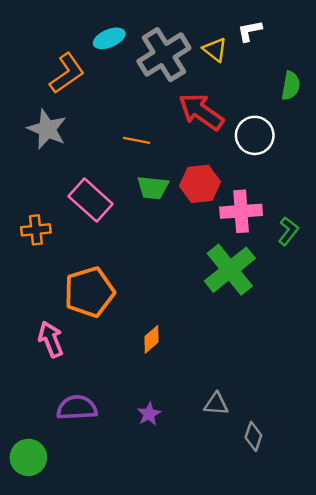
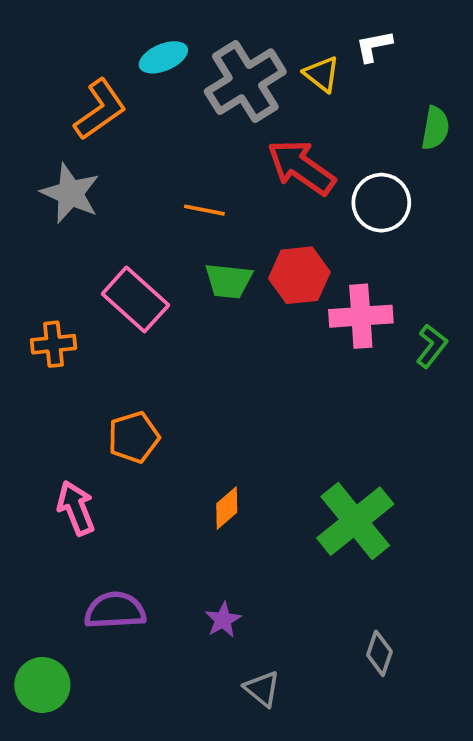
green cross: (230, 270) -> (355, 521), moved
orange pentagon: (89, 292) -> (134, 437), size x0.7
gray triangle: (216, 404) -> (262, 689), moved, turned 35

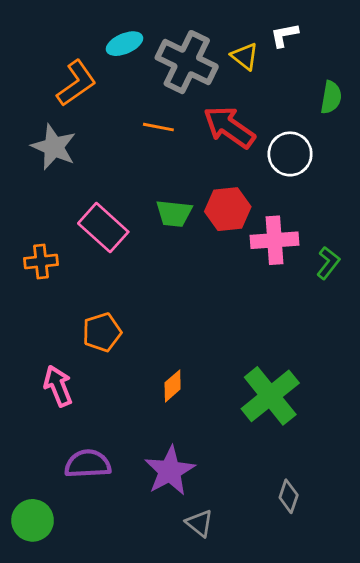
gray cross: (245, 82) -> (187, 62), turned -32
orange line: (204, 210) -> (158, 127), moved
purple star: (223, 620) -> (170, 471), size x1.8

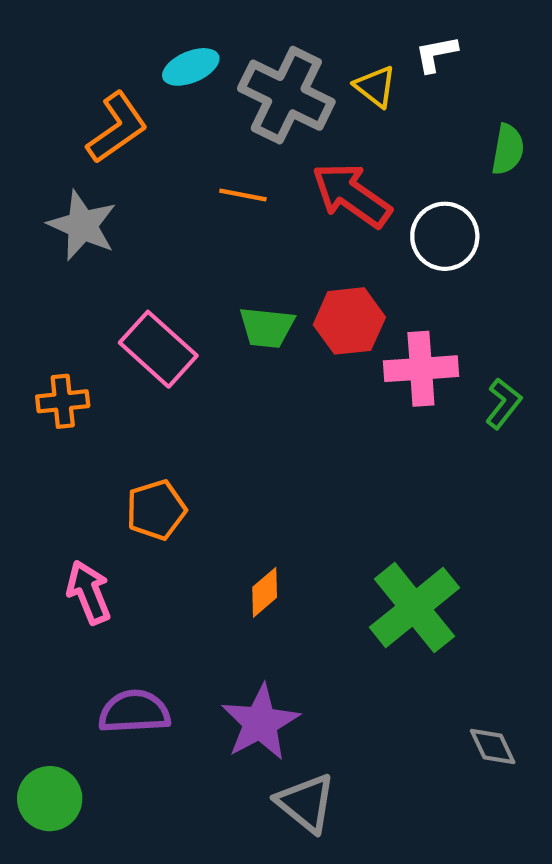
gray diamond: (289, 496) -> (493, 746), moved, turned -44
gray triangle: (199, 523) -> (306, 803), size x1.4

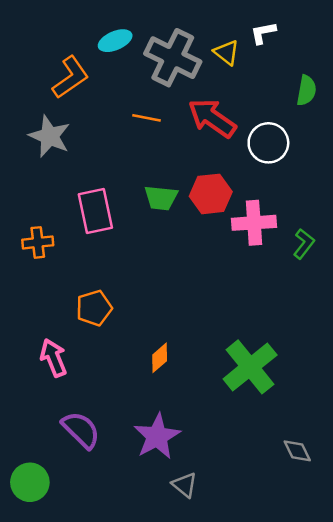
pink rectangle: (158, 349) -> (95, 211), turned 36
purple semicircle: (134, 712) -> (81, 430), turned 48
gray triangle: (306, 803) -> (185, 485), size x0.7

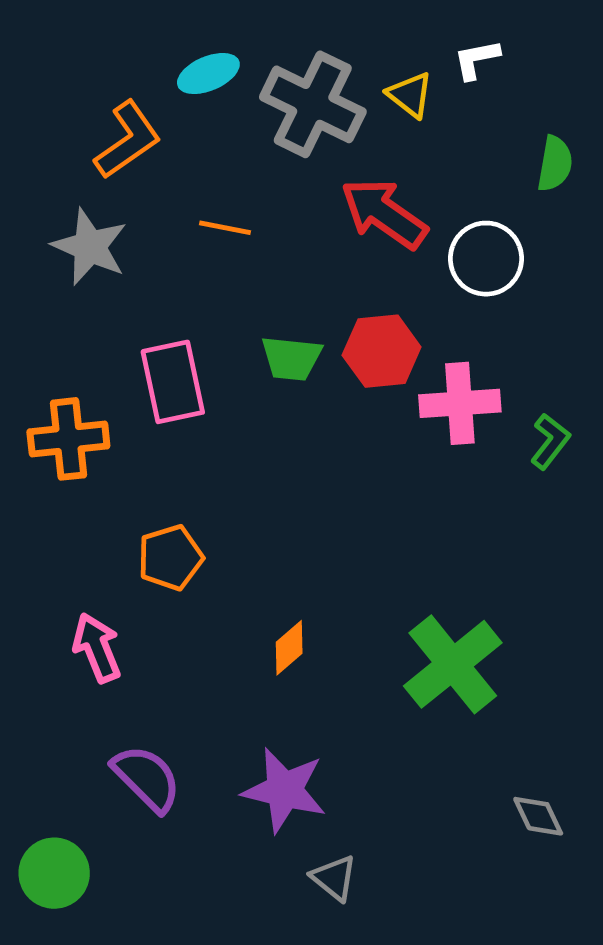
orange line: (147, 118) -> (225, 228), moved
orange cross: (38, 242) -> (68, 439), size x1.4
purple star: (157, 436) -> (284, 790), turned -30

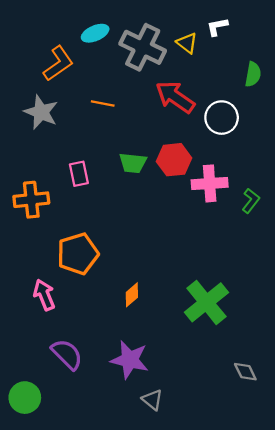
pink rectangle: (173, 382) -> (79, 174), size x0.7
orange pentagon: (170, 558) -> (78, 254), size x1.4

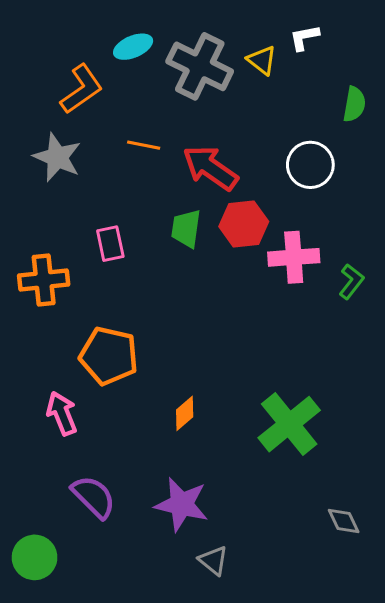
red arrow: (175, 97) -> (210, 168), moved
green trapezoid: (133, 163) -> (186, 229), turned 92
orange pentagon: (78, 254) -> (109, 356), turned 30

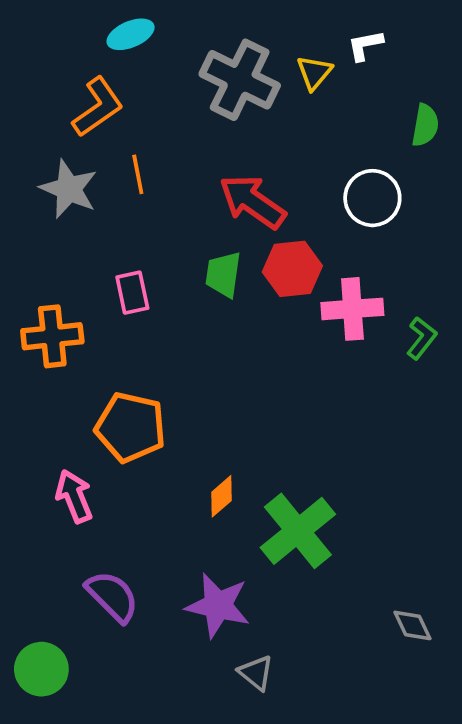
cyan ellipse: (133, 47) -> (131, 34), moved
yellow triangle: (262, 60) -> (314, 73), turned 32
orange line: (144, 145) -> (138, 174), moved, turned 68
green cross: (289, 424) -> (298, 531), moved

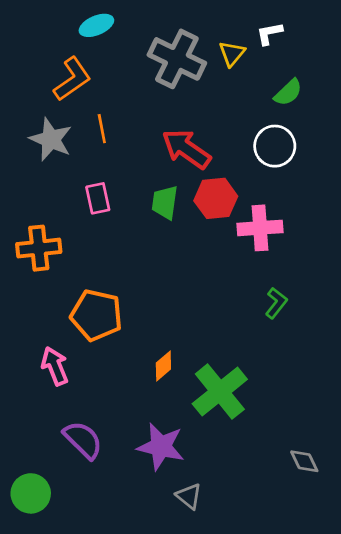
green semicircle: (425, 125) -> (288, 92), moved, turned 36
pink rectangle: (132, 293) -> (98, 198), moved
green L-shape: (422, 338) -> (276, 303), moved

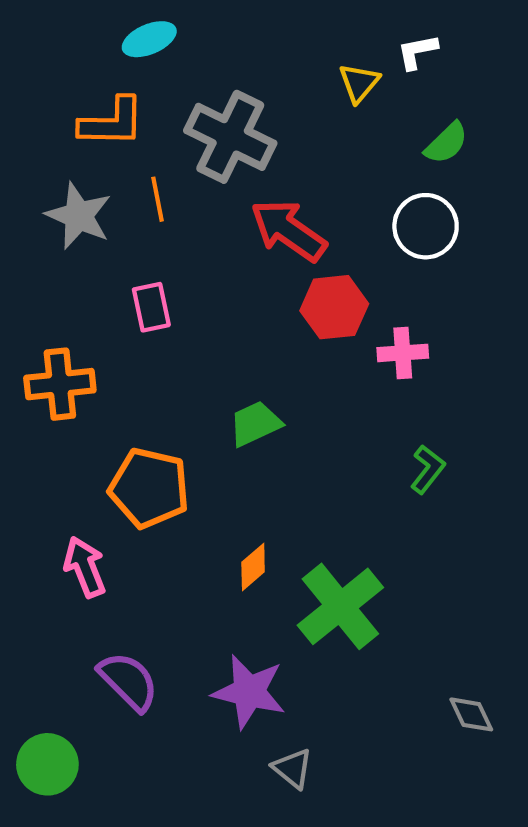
gray cross: (177, 59) -> (230, 137), moved
orange L-shape: (72, 79) -> (112, 122), turned 36
green trapezoid: (165, 202) -> (255, 424), moved, turned 57
pink cross: (260, 228) -> (403, 353), size x0.7

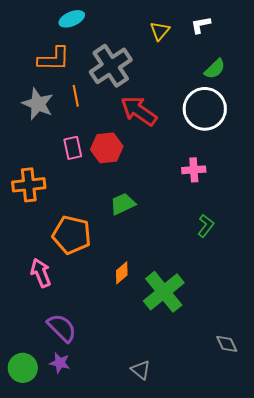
yellow triangle: (359, 83) -> (160, 31), moved
gray cross: (230, 137) -> (111, 66), turned 30
white circle: (426, 226) -> (205, 109), size x1.4
red hexagon: (334, 307) -> (107, 148), moved
purple star: (249, 692) -> (60, 363), moved, size x0.6

